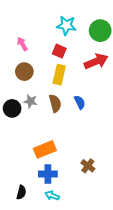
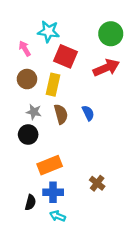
cyan star: (66, 25) -> (48, 31), moved
red square: (59, 51) -> (65, 56), size x1.5
yellow rectangle: (59, 75) -> (53, 85), moved
black circle: (12, 108) -> (28, 135), moved
black semicircle: (21, 192) -> (30, 202), moved

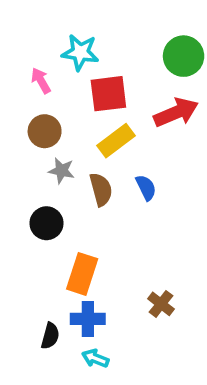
red square: (65, 56) -> (108, 94), turned -30
yellow rectangle: (53, 85) -> (116, 141), moved, turned 40
gray star: (34, 112) -> (61, 171), moved
orange rectangle: (50, 165) -> (82, 274), turned -50

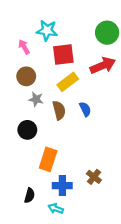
blue cross: (88, 319) -> (62, 186), moved

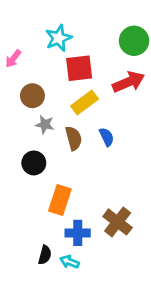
cyan star: (47, 30) -> (59, 38), turned -30
pink arrow: (24, 47) -> (13, 59), moved, turned -112
brown cross: (94, 177) -> (118, 222), size x1.5
black semicircle: (30, 195) -> (45, 255), moved

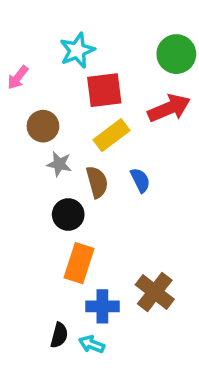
black circle: (34, 163) -> (68, 214), moved

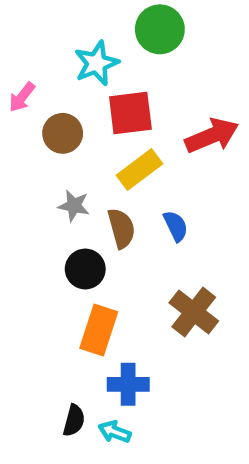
green circle: (176, 54) -> (160, 29), moved
brown circle: (43, 126) -> (63, 133), moved
brown cross: (155, 292) -> (194, 312), moved

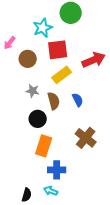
black semicircle: (74, 420) -> (27, 195), moved

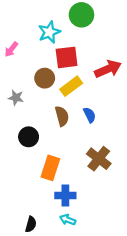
brown circle: (28, 59) -> (45, 78), moved
gray star: (33, 91) -> (16, 98), moved
black circle: (38, 119) -> (29, 137), moved
cyan arrow: (51, 191) -> (68, 220), moved

